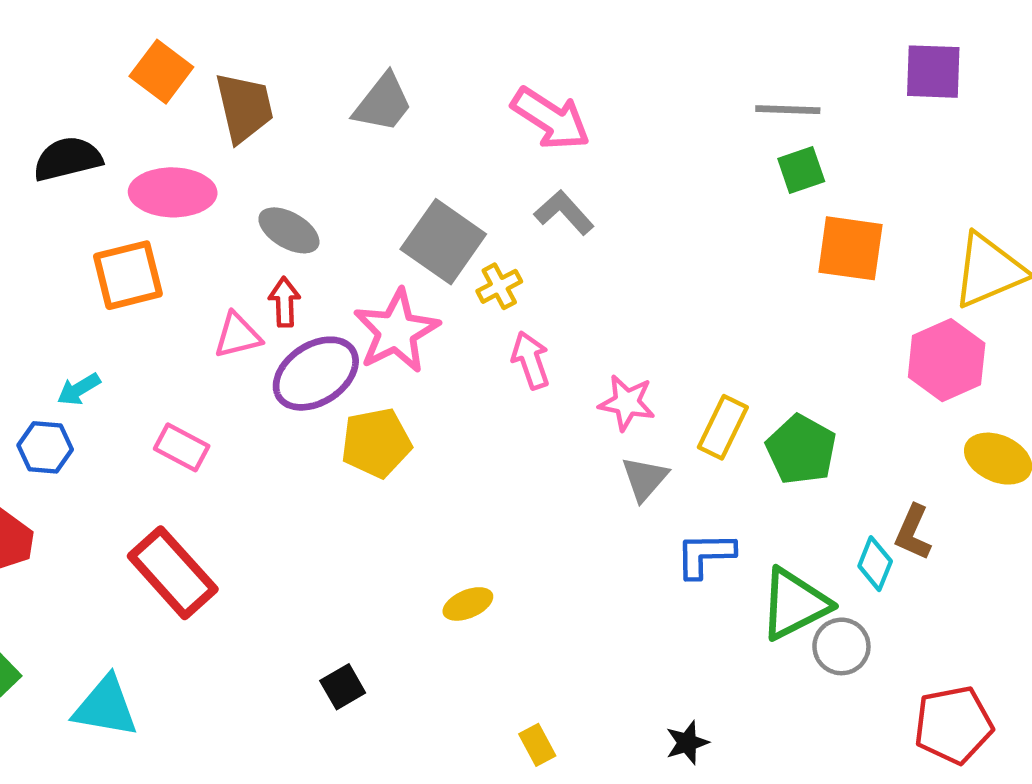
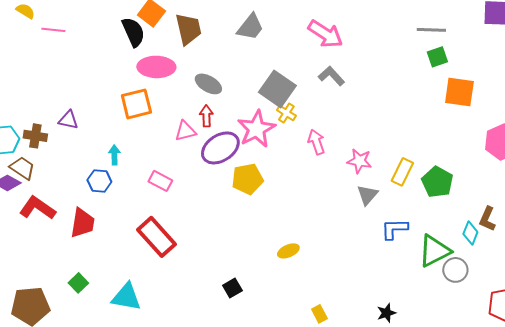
black semicircle: (68, 159) -> (133, 32), moved, turned 80
yellow cross: (499, 286) -> (286, 113), moved, turned -30
cyan arrow: (79, 389) -> (114, 155), turned 120

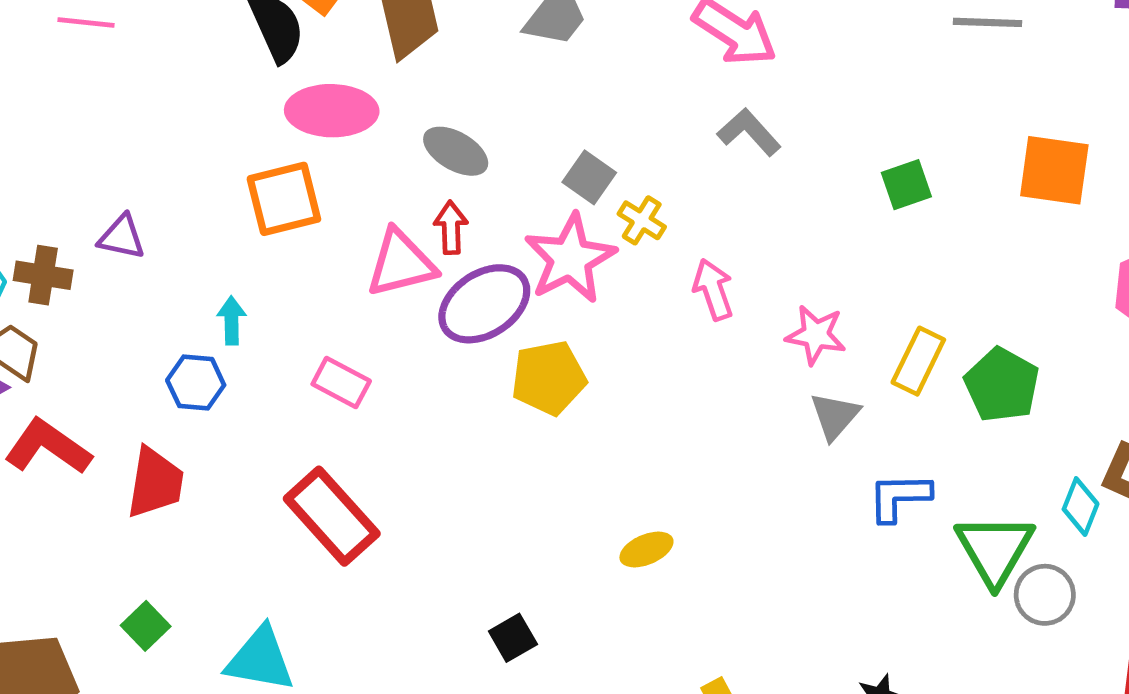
green square: (437, 57) -> (906, 185), moved
gray square: (277, 89) -> (589, 177), moved, size x0.6
pink triangle: (185, 131) -> (401, 263), size x1.4
green triangle: (434, 251) -> (995, 549), turned -33

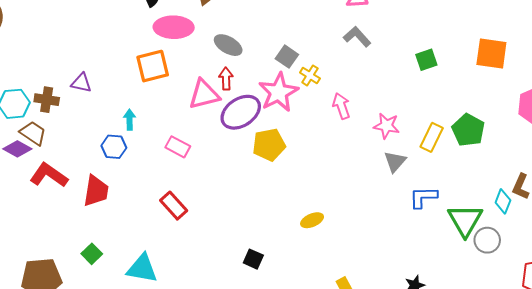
green pentagon: (1002, 385) -> (468, 130), moved
red rectangle: (332, 516) -> (174, 206), size x0.7
black square: (513, 638) -> (253, 259), turned -36

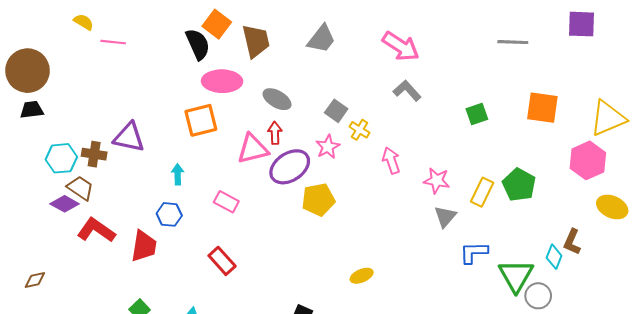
purple triangle: (81, 83) -> (129, 137), size x1.5
pink star: (278, 92) -> (328, 147), size x0.6
blue hexagon: (114, 147) -> (169, 214), moved

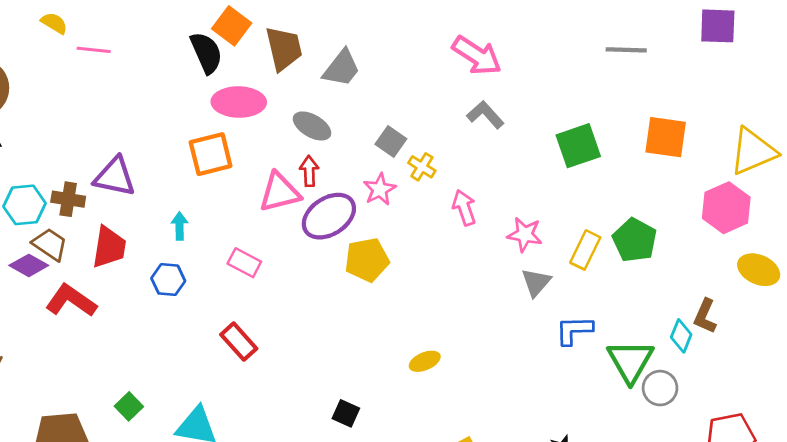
gray trapezoid: (321, 39) -> (342, 68), moved
green square: (477, 114) -> (578, 146), size x1.5
red trapezoid: (144, 246) -> (109, 247), moved

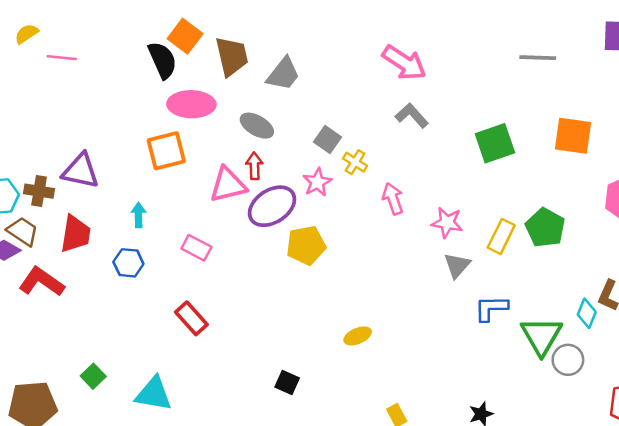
yellow semicircle: (54, 23) -> (26, 34), turned -65

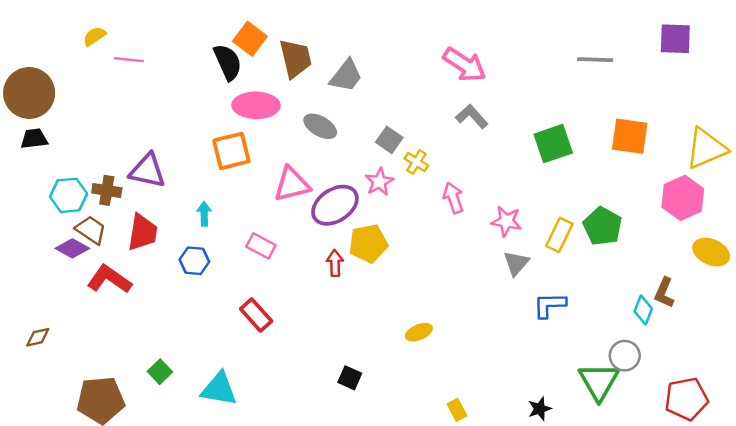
red arrow: (254, 166) -> (335, 263), moved
green triangle: (541, 336) -> (599, 382), moved

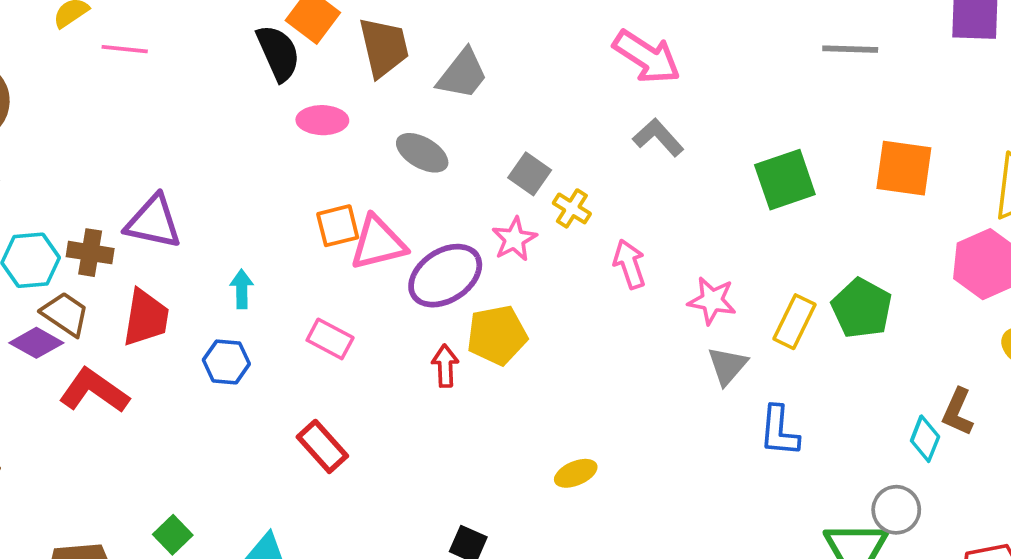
pink ellipse: (256, 105) -> (322, 120), size x0.7
orange square: (231, 151) -> (338, 226), moved, size x0.7
blue L-shape: (550, 305) -> (779, 431), turned -84

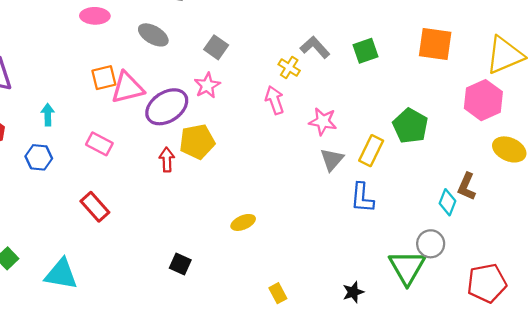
gray L-shape: (658, 137) -> (315, 47), moved
green square: (785, 180) -> (366, 51), size x0.7
yellow cross: (572, 208) -> (289, 67), moved
yellow rectangle: (795, 322) -> (371, 151), moved

